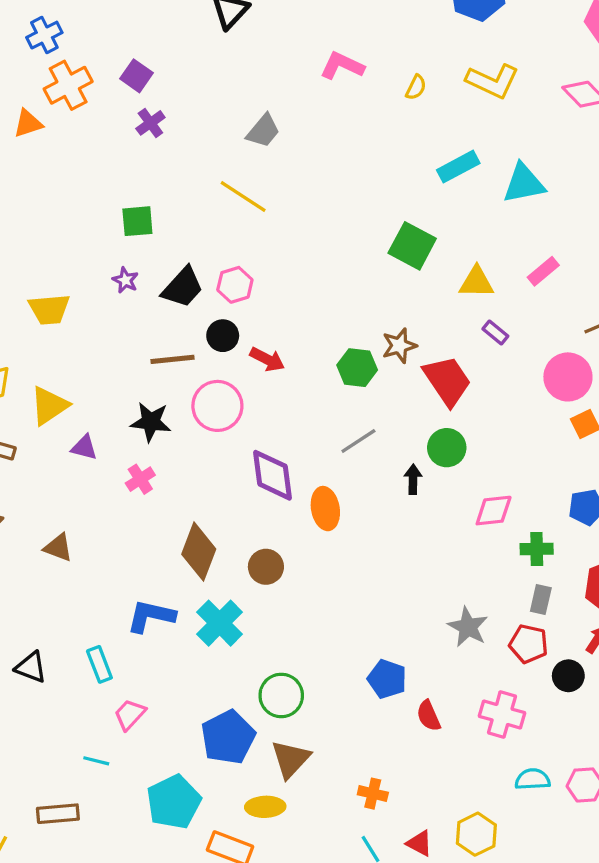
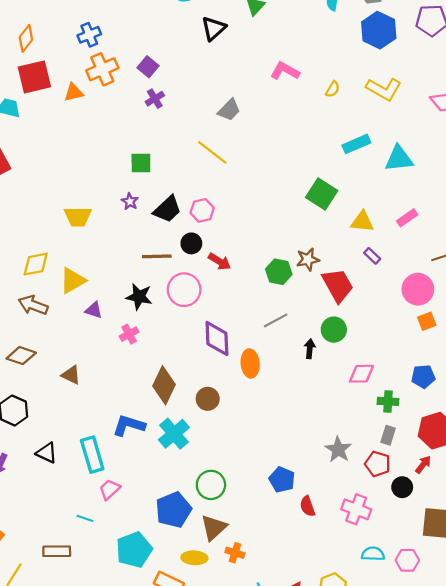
cyan rectangle: (99, 664) -> (92, 455), size x1.5
orange cross: (373, 794) -> (235, 553), moved

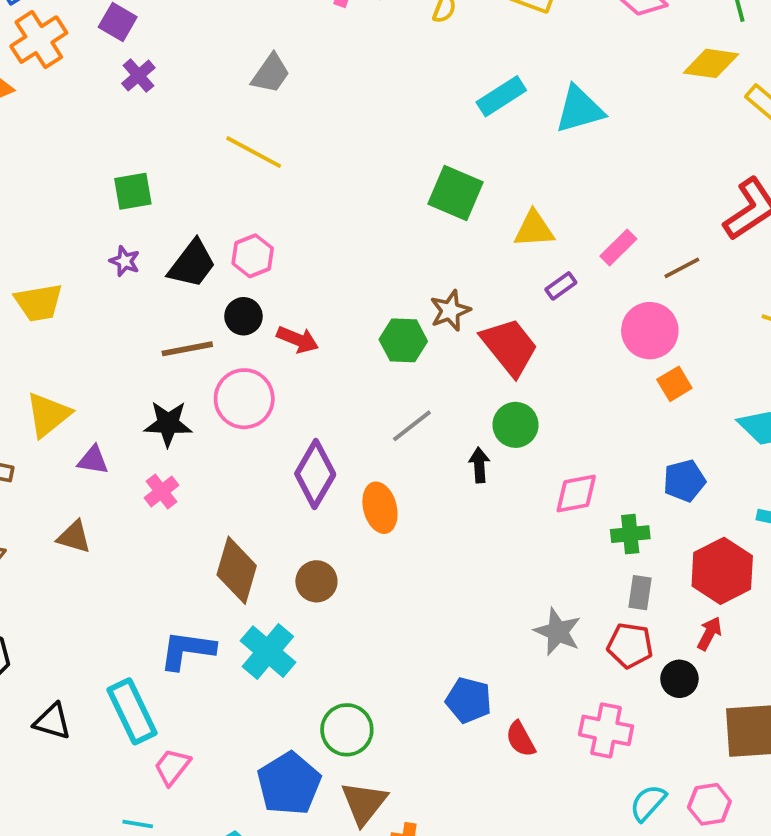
pink rectangle: (407, 218) -> (618, 247), moved
purple rectangle: (372, 256) -> (561, 286), turned -70
purple diamond: (217, 339) -> (315, 474), turned 42
brown triangle: (71, 375) -> (74, 537), moved
cyan semicircle: (373, 554) -> (648, 803), turned -40

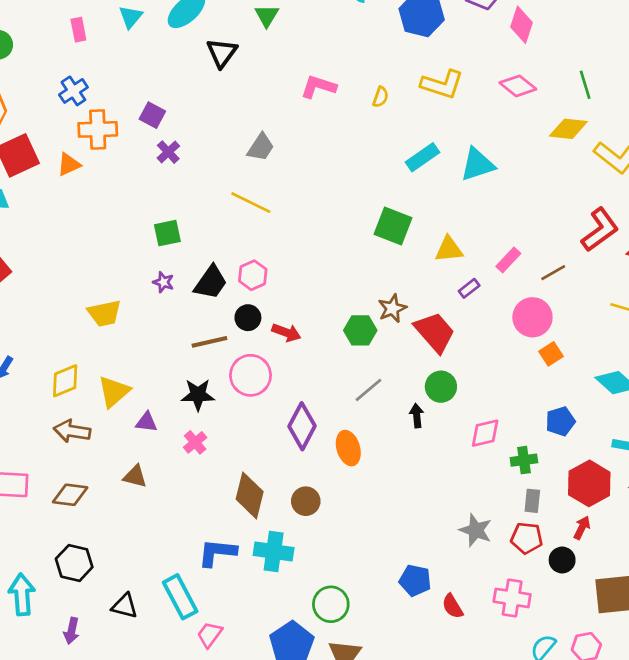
orange cross: (39, 40) -> (98, 129), turned 33
cyan cross: (268, 652) -> (274, 551), turned -30

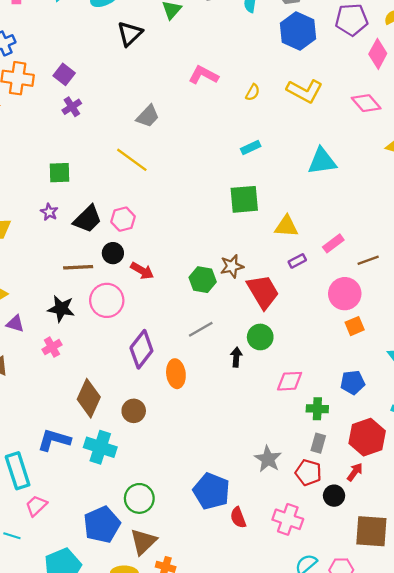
cyan rectangle: (423, 157) -> (251, 148), moved, size x0.7
green square: (393, 226) -> (244, 199), turned -36
blue pentagon: (415, 580) -> (211, 491), size x1.4

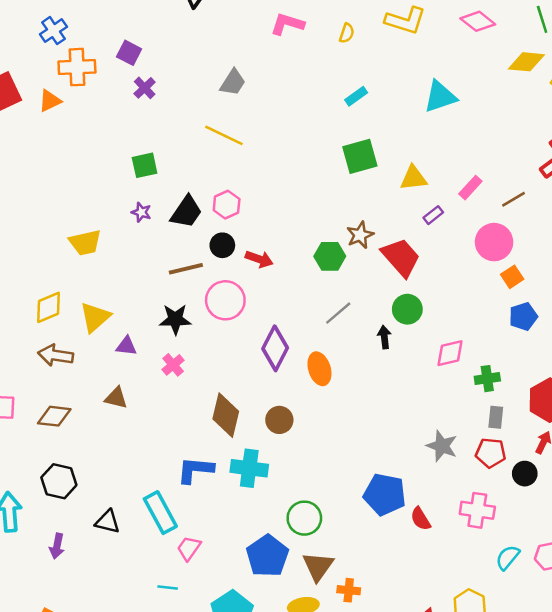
blue pentagon: (353, 382) -> (523, 316), moved

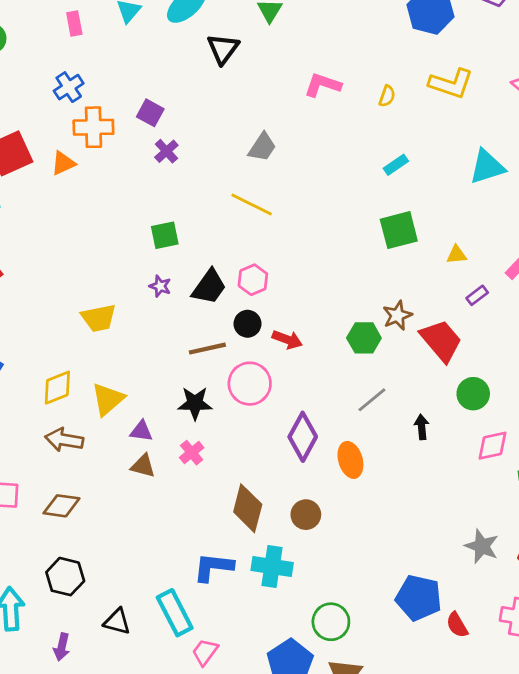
yellow triangle: (413, 178) -> (457, 255), size x0.7
green circle: (407, 309) -> (473, 394), moved
brown triangle: (116, 398) -> (143, 466), moved

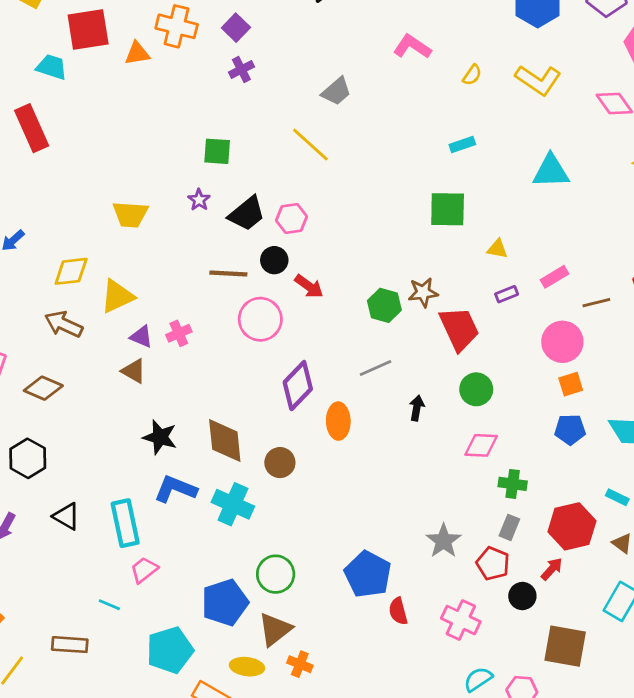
black star: (195, 403) -> (160, 437), moved
pink cross: (192, 453) -> (179, 333), moved
brown diamond: (248, 508) -> (225, 441), turned -36

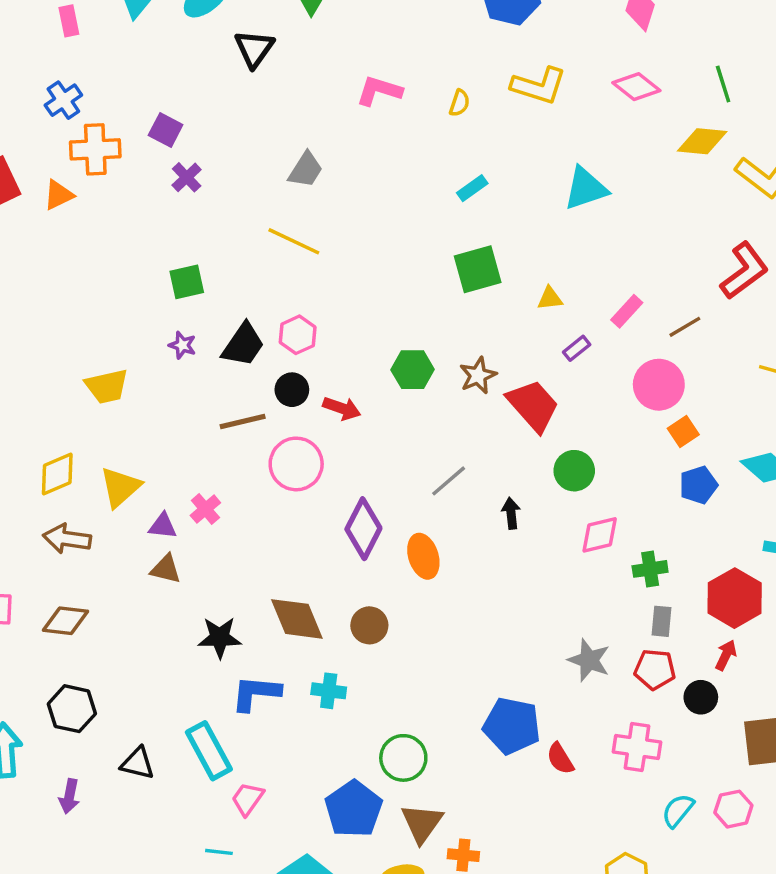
green hexagon: (384, 305) -> (413, 370), moved
cyan cross: (233, 504) -> (329, 691), size x0.7

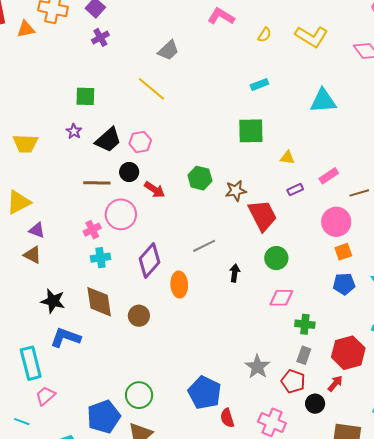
pink cross: (205, 509) -> (92, 230), moved
cyan cross: (329, 691) -> (100, 258), moved, turned -30

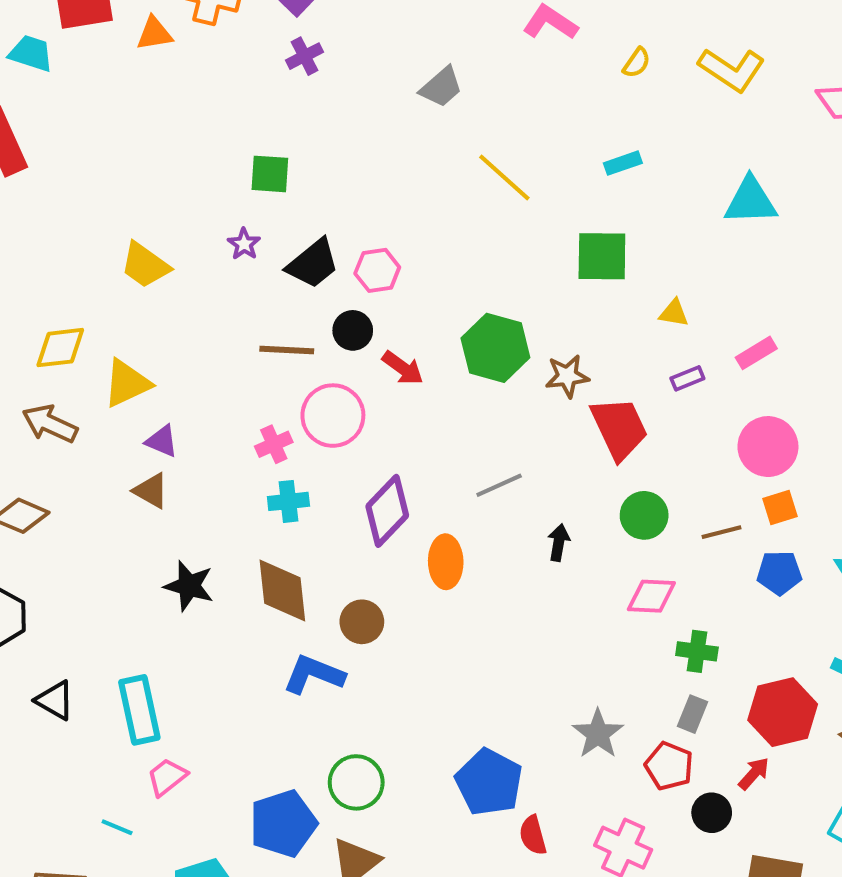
yellow line: (152, 89) -> (504, 177), moved
yellow trapezoid: (25, 144) -> (145, 265), turned 32
green hexagon: (200, 178) -> (495, 348), size x1.4
brown line: (359, 193) -> (721, 532), moved
blue L-shape: (65, 337) -> (314, 674), moved

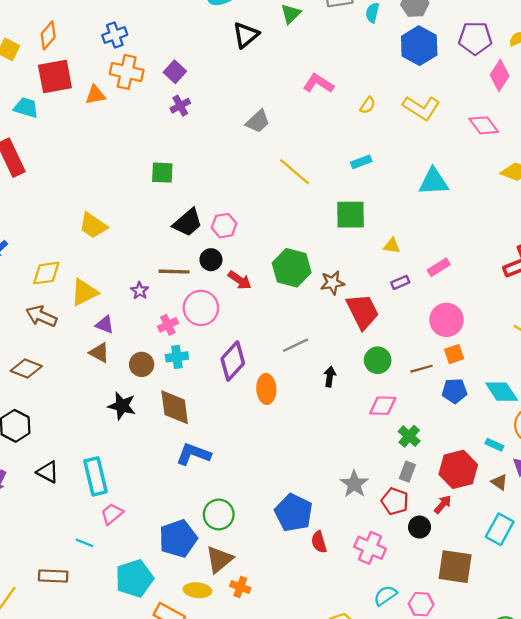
purple star: (244, 244) -> (140, 291), moved
brown circle: (362, 622) -> (142, 364), moved
green cross: (697, 651) -> (409, 436), turned 35

